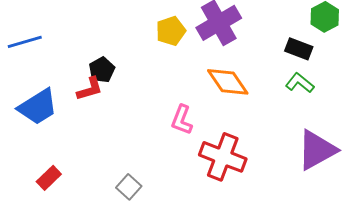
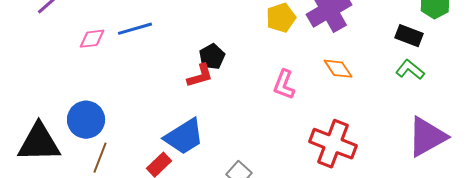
orange diamond: (228, 82) -> (338, 69), size x0.7
blue trapezoid: (38, 107) -> (184, 137), moved
pink L-shape: (182, 120) -> (284, 85), moved

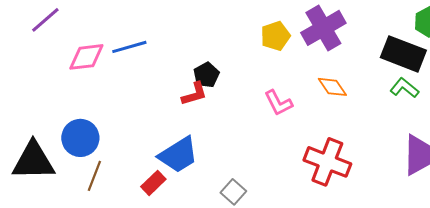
black rectangle: (409, 36) -> (403, 54), size x1.6
pink diamond: (92, 39) -> (86, 57), size x1.4
pink L-shape: (284, 85) -> (278, 103), turned -48

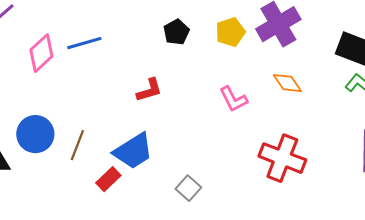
pink diamond: (86, 57) -> (41, 53), turned -36
black pentagon: (206, 75) -> (176, 32), moved
brown line: (94, 176) -> (77, 145), moved

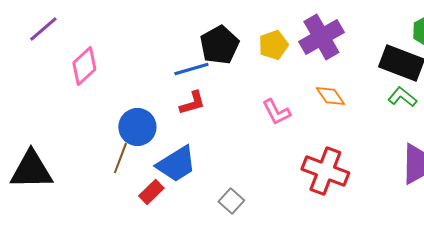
black pentagon: (176, 32) -> (219, 45), size x1.5
blue line: (84, 43) -> (191, 69), moved
blue circle: (35, 134) -> (137, 127), moved

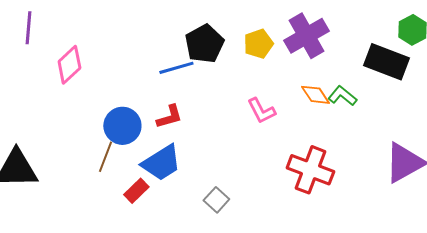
purple line: (43, 29) -> (28, 28), turned -44
green L-shape: (402, 97) -> (342, 96), moved
red L-shape: (192, 103) -> (169, 117), moved

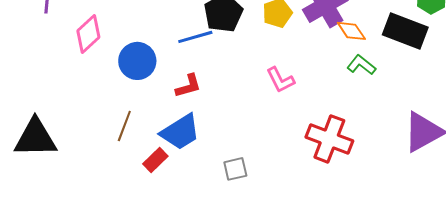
orange diamond: (315, 95) -> (351, 31), moved
blue circle: (122, 126) -> (137, 61), moved
gray square: (216, 200) -> (235, 169), turned 35

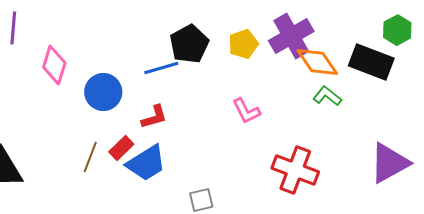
orange diamond: (351, 31) -> (317, 62), size x1.4
pink diamond: (88, 34) -> (54, 65), turned -30
red rectangle: (155, 160) -> (121, 148), moved

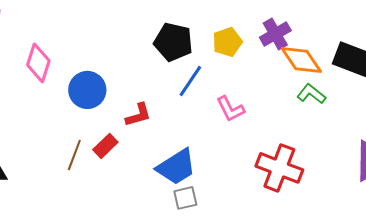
purple cross: (291, 36) -> (275, 34), size x0.7
black pentagon: (189, 44) -> (173, 42), turned -30
blue line: (161, 68) -> (190, 81), moved, turned -40
blue trapezoid: (146, 163) -> (176, 167), moved

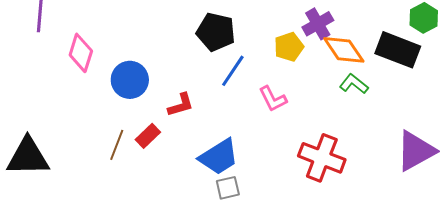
yellow pentagon: (227, 42) -> (289, 47), moved

